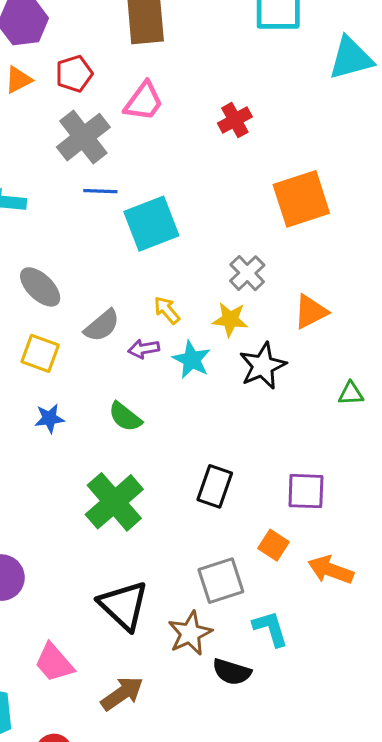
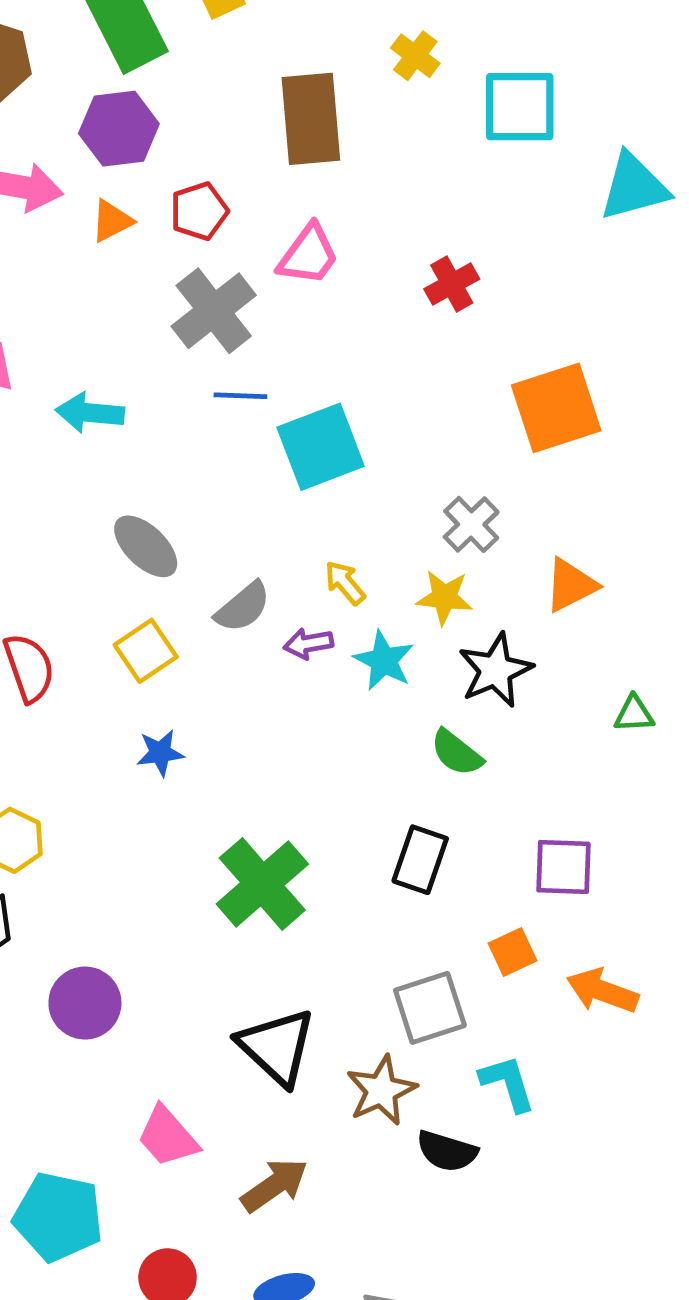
yellow square: (40, 353) -> (146, 651), turned 36
green semicircle: (125, 417) -> (457, 753), moved
orange square: (273, 545) -> (512, 952), turned 32

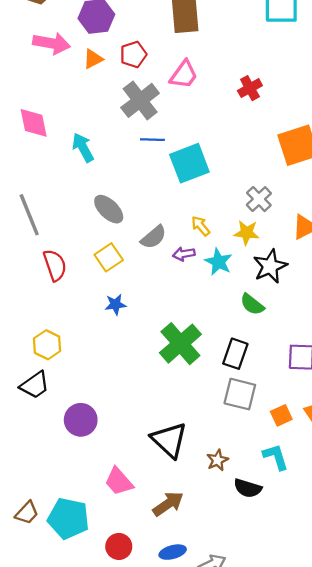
cyan arrow: (90, 413) -> (83, 147), turned 56
green cross: (262, 884) -> (180, 344), moved
orange square: (512, 952) -> (281, 415), moved
gray square: (430, 1008) -> (240, 394), moved, turned 32
brown star: (381, 1090) -> (217, 460), size x0.7

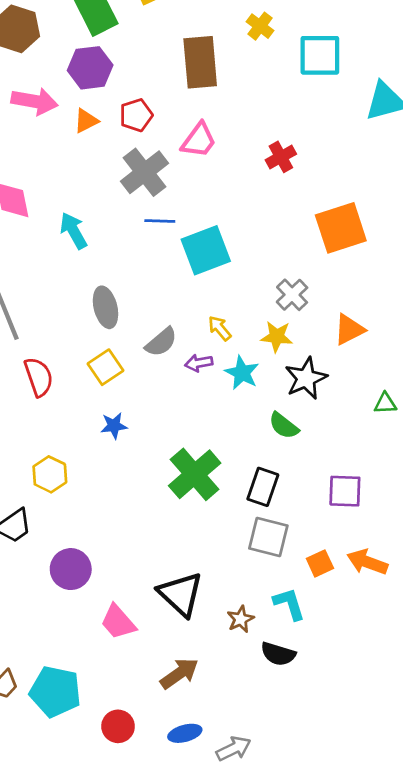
gray ellipse: (109, 209) -> (105, 307), turned 32
yellow hexagon: (47, 345) -> (50, 474), moved
cyan L-shape: (276, 457) -> (289, 604), moved
pink trapezoid: (119, 481) -> (118, 622), moved

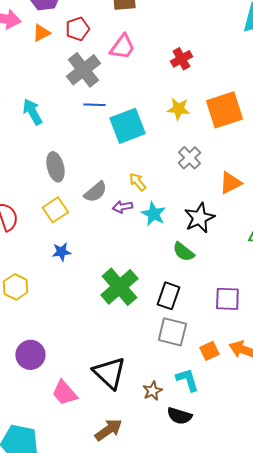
yellow star: (277, 337) -> (178, 109), moved

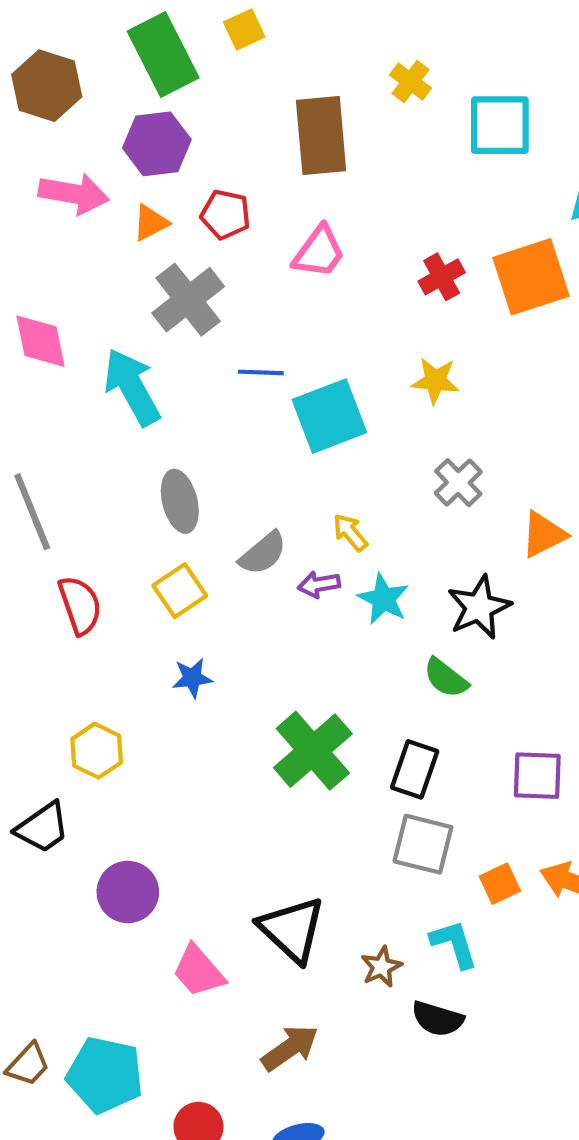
red pentagon: (77, 29) -> (225, 214), turned 30
gray cross: (83, 70) -> (188, 300), moved
orange square: (224, 110) -> (531, 277), moved
cyan arrow: (32, 112) -> (132, 387), size x1.4

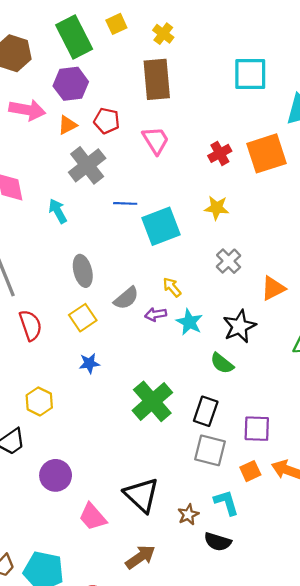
yellow cross: (410, 81) -> (163, 34), moved
pink trapezoid: (319, 252) -> (156, 140), turned -68
cyan arrow: (132, 387) -> (58, 211), size x0.6
purple square: (537, 776) -> (257, 429), moved

